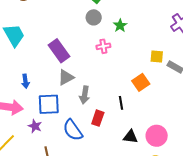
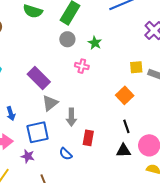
pink cross: (103, 46) -> (82, 66), turned 32
black line: (121, 103) -> (126, 126), moved
blue semicircle: (73, 130) -> (66, 154), size x0.6

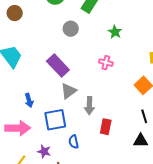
gray circle: (67, 39) -> (71, 29), moved
pink cross: (82, 66) -> (106, 63), moved
blue semicircle: (66, 154) -> (74, 142), moved, turned 32
purple star: (28, 156) -> (44, 151), moved

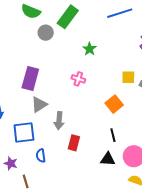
gray circle: (71, 29) -> (46, 33), moved
purple rectangle: (58, 65) -> (30, 79), turned 55

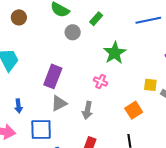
green rectangle: (68, 17) -> (96, 19), size x0.6
green star: (90, 49) -> (115, 53), size x1.6
gray arrow: (59, 121) -> (87, 110), moved

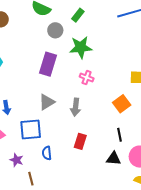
green star: (115, 53) -> (81, 47), moved, turned 30
purple rectangle: (53, 76) -> (48, 64), moved

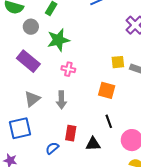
purple rectangle: (48, 64) -> (28, 61), turned -60
orange square: (122, 104) -> (107, 90), turned -30
blue semicircle: (47, 153) -> (52, 148), moved, turned 64
black triangle: (114, 159) -> (93, 144), moved

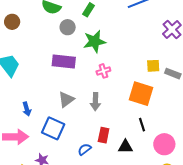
purple rectangle: (28, 61) -> (64, 62), turned -35
pink cross: (68, 69) -> (103, 71), turned -32
orange square: (107, 90) -> (141, 94), size x1.4
blue square: (20, 128) -> (53, 128), turned 35

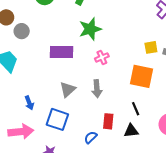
gray circle: (68, 27) -> (22, 31), moved
black line: (142, 125) -> (136, 109), moved

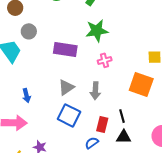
gray circle: (22, 31) -> (29, 31), moved
black line: (136, 109) -> (122, 116), moved
blue square: (57, 119) -> (69, 115), moved
blue semicircle: (91, 137) -> (92, 143), moved

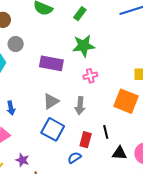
black triangle: (124, 137) -> (119, 153), moved

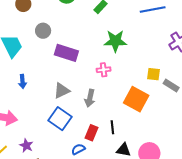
gray circle: (16, 44) -> (43, 31), moved
green star: (84, 46) -> (115, 41), moved
blue arrow: (11, 108) -> (22, 82), moved

